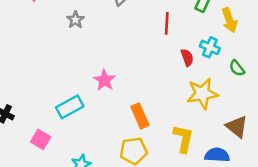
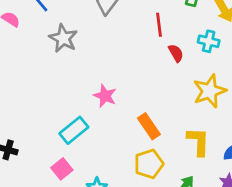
gray star: (75, 20) -> (63, 38), size x1.5
red semicircle: (187, 58) -> (176, 53), moved
pink square: (41, 139) -> (62, 169), moved, turned 30

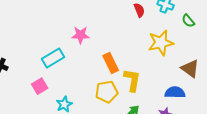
pink star: (105, 96) -> (80, 35), turned -30
yellow L-shape: (198, 142) -> (132, 80), moved

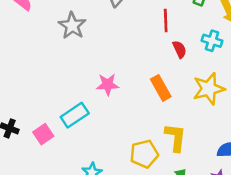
orange rectangle: (111, 63) -> (161, 88), moved
pink square: (40, 86) -> (43, 134), moved

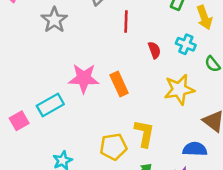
red line: (166, 21) -> (126, 21), moved
pink star: (108, 85) -> (84, 78), size x1.4
orange rectangle: (161, 88) -> (119, 84), moved

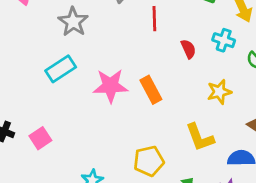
yellow star: (179, 89) -> (219, 92), size x0.7
cyan rectangle: (50, 105) -> (61, 69), moved
yellow L-shape: (144, 133) -> (200, 137), moved, turned 152

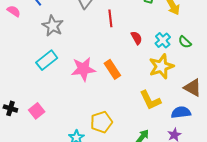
cyan cross: (224, 40) -> (163, 40), moved, turned 35
yellow star: (219, 92) -> (161, 66), size x1.4
yellow pentagon: (149, 161) -> (101, 122), moved

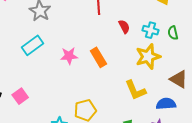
cyan cross: (163, 40) -> (151, 30), turned -35
green semicircle: (185, 42) -> (173, 33), turned 32
pink star: (83, 69) -> (69, 56), size x0.7

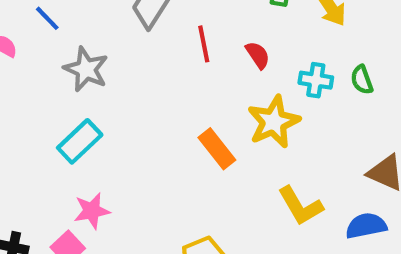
red semicircle: (124, 27) -> (258, 55), moved
pink star: (69, 56) -> (92, 211), moved
yellow star: (148, 57) -> (274, 122), moved

